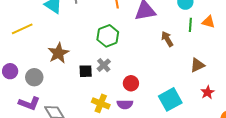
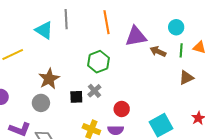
brown arrow: (167, 39) -> (158, 51), moved, turned -35
brown triangle: (197, 65) -> (186, 78), moved
gray circle: (34, 77) -> (41, 103), moved

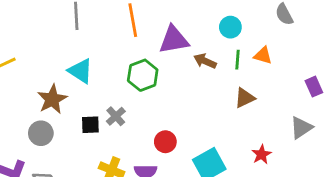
cyan triangle: (44, 30) -> (80, 71), moved
green hexagon: (98, 62) -> (143, 75), moved
red circle: (122, 109) -> (165, 142), moved

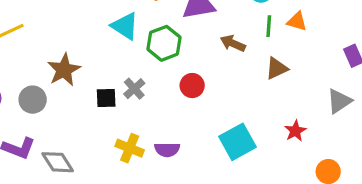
brown arrow: (205, 61) -> (233, 43), moved
cyan triangle: (80, 71) -> (125, 26), moved
gray circle: (41, 133) -> (33, 100), moved
red circle: (165, 142) -> (192, 86), moved

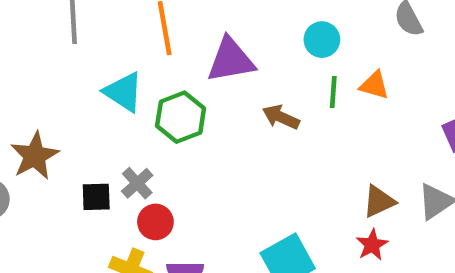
brown triangle: (277, 68) -> (379, 201), moved
red circle: (192, 86) -> (155, 222), moved

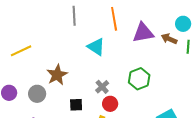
green hexagon: (181, 117) -> (139, 79), moved
brown arrow: (281, 117) -> (169, 39), moved
black square: (96, 197) -> (76, 105), moved

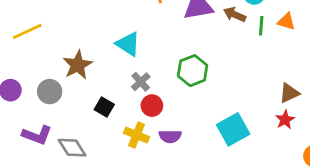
cyan triangle: (96, 47) -> (128, 44), moved
black square: (76, 105) -> (104, 107), turned 32

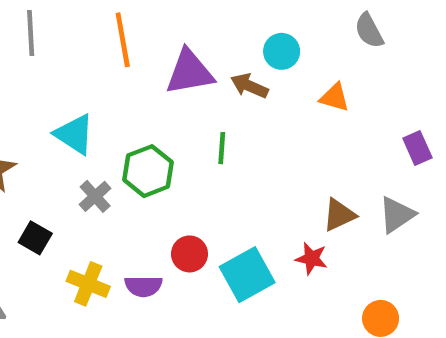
green line: (261, 26) -> (222, 148), moved
green hexagon: (193, 71) -> (148, 171), moved
red circle: (152, 106) -> (189, 254), moved
red star: (285, 120) -> (312, 259), moved, turned -30

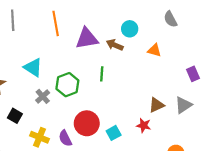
red circle: (189, 254) -> (87, 123), size x1.5
cyan square: (247, 275) -> (114, 133), size x0.6
purple semicircle: (143, 286) -> (65, 138), turned 63

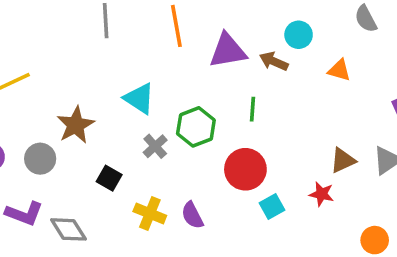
red circle: (87, 123) -> (245, 169), moved

